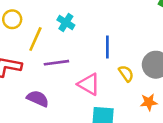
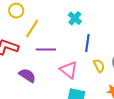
cyan cross: (66, 22) -> (75, 18), moved

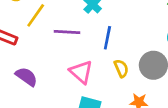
purple line: (46, 49) -> (67, 32), moved

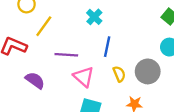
purple line: (67, 32) -> (66, 55), moved

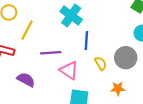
cyan cross: (94, 17) -> (71, 15), size x1.5

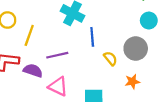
pink triangle: (69, 70) -> (58, 86), moved
purple semicircle: (26, 80) -> (33, 71), moved

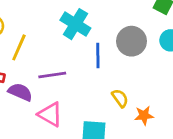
gray circle: (136, 49) -> (132, 41), moved
yellow semicircle: (110, 58) -> (120, 98), moved

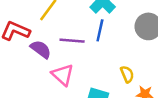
blue line: (98, 55) -> (100, 30), moved

